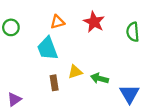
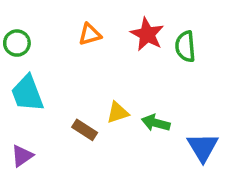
green semicircle: (133, 32) -> (185, 46), moved
cyan trapezoid: (47, 48) -> (27, 93), moved
brown rectangle: (54, 83) -> (85, 130), turned -48

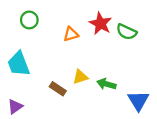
orange triangle: (90, 34) -> (71, 34), moved
green circle: (17, 43) -> (29, 20), moved
green semicircle: (185, 46) -> (127, 32), turned -60

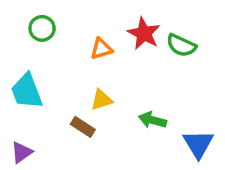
yellow triangle: (80, 77) -> (101, 100), moved

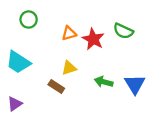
red star: (144, 33) -> (93, 39), moved
cyan trapezoid: (27, 91) -> (18, 62), turned -36
blue triangle: (198, 144) -> (135, 84), moved

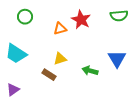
green semicircle: (123, 31) -> (119, 16), moved, turned -30
red star: (93, 39) -> (81, 20), moved
blue triangle: (135, 84) -> (117, 59), moved

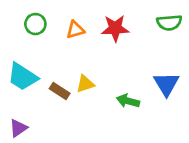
red star: (81, 20) -> (115, 28), turned -30
orange triangle: (60, 29) -> (75, 30), moved
brown rectangle: (49, 75) -> (60, 91), moved

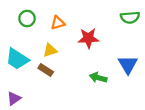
red star: (115, 28) -> (88, 38), moved
yellow triangle: (85, 84) -> (50, 50), moved

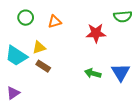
red star: (88, 38) -> (96, 33), moved
yellow triangle: (50, 50) -> (39, 48), moved
blue triangle: (128, 64) -> (121, 72), moved

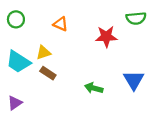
green circle: (26, 18) -> (16, 19), moved
orange triangle: (55, 22) -> (61, 24), turned 40
green arrow: (93, 73) -> (94, 88), moved

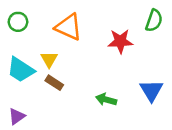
green semicircle: (136, 18) -> (154, 21), turned -66
orange triangle: (61, 24) -> (69, 27), size x1.6
yellow triangle: (43, 53) -> (49, 59), turned -42

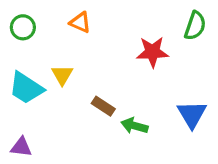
orange triangle: (69, 27) -> (80, 22), moved, size x0.6
brown rectangle: (54, 83) -> (103, 106), moved
purple triangle: (17, 116) -> (21, 147), turned 42

